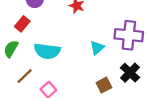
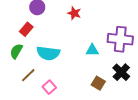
cyan triangle: (97, 48) -> (92, 50), turned 40
brown square: (104, 85) -> (98, 83), turned -32

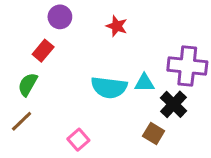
cyan semicircle: (48, 53) -> (109, 87), moved
black cross: (121, 72) -> (173, 104), moved
brown line: (28, 75) -> (22, 121), moved

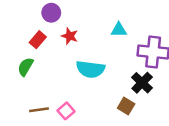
red star: (117, 26) -> (70, 36), moved
cyan triangle: (144, 83) -> (119, 30), moved
brown line: (22, 121) -> (39, 110), moved, turned 36

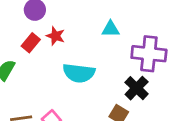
red rectangle: (38, 40) -> (31, 43), moved

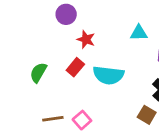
red rectangle: (31, 43) -> (75, 67), moved

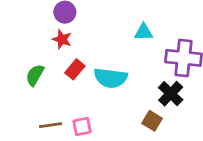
red star: (86, 39) -> (62, 39), moved
pink square: (82, 120) -> (82, 127), turned 30

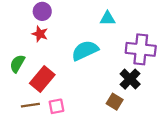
cyan triangle: (143, 32) -> (108, 18), moved
red rectangle: (75, 69) -> (42, 79), moved, size x1.5
cyan semicircle: (111, 78) -> (85, 51), moved, turned 148

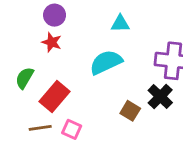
cyan triangle: (108, 18) -> (120, 24), moved
brown square: (115, 102) -> (130, 111), moved
pink square: (56, 106) -> (72, 129), turned 35

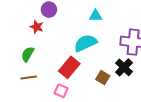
red star: (52, 42) -> (37, 27), moved
red rectangle: (55, 96) -> (69, 67), moved
brown line: (40, 128) -> (29, 78), moved

